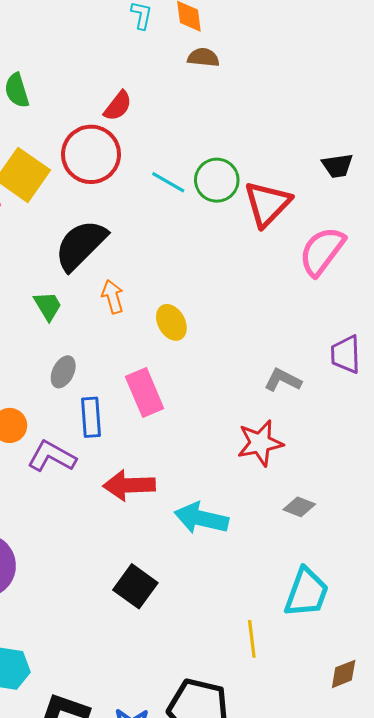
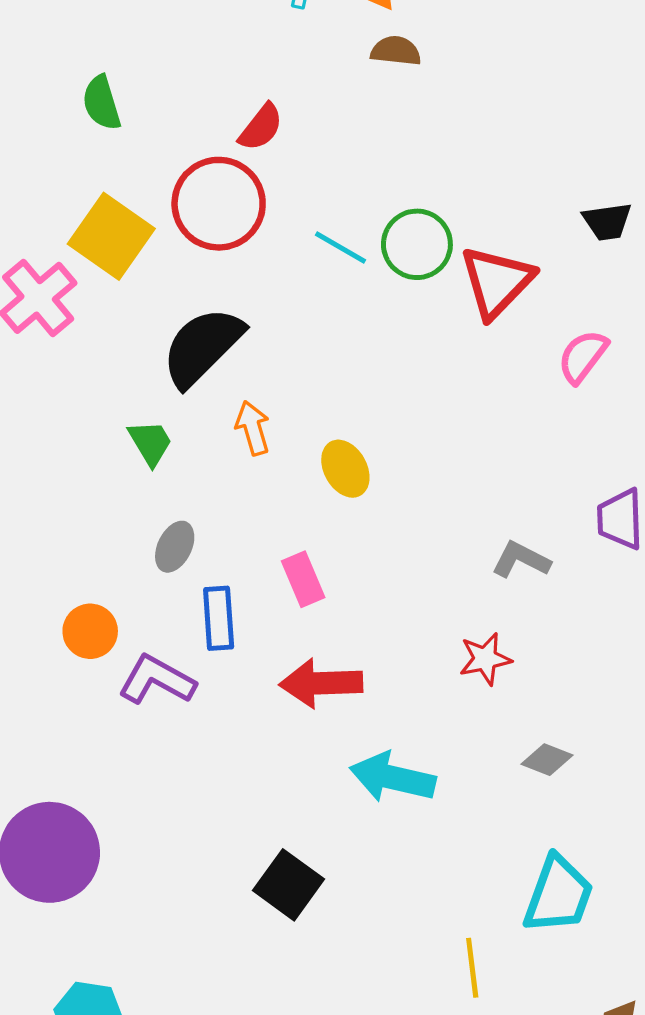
pink semicircle: (322, 251) -> (583, 356), size x0.7
pink rectangle: (145, 392) -> (303, 579), size x0.7
red star: (260, 443) -> (485, 659), size x0.7
red arrow: (129, 485) -> (321, 683), moved

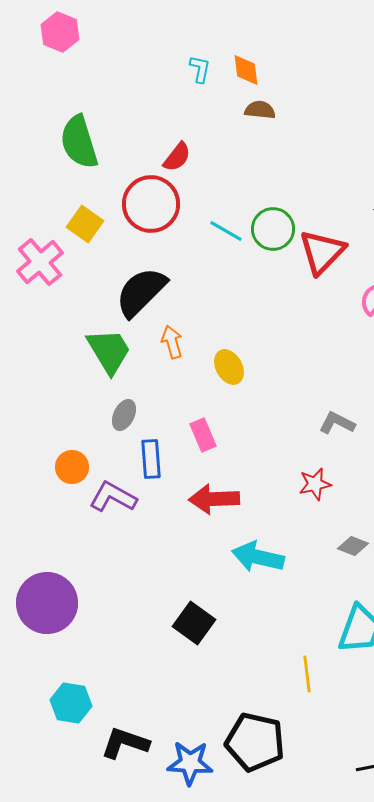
green semicircle: (102, 103) -> (79, 142), size x1.6
yellow square: (111, 236) -> (85, 224), size x0.7
green trapezoid: (150, 443) -> (109, 351), size x1.6

